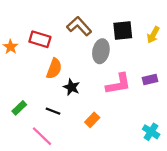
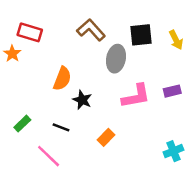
yellow arrow: (153, 35) -> (176, 40), turned -56
red rectangle: (40, 39) -> (30, 32), moved
cyan cross: (151, 132) -> (173, 151), turned 35

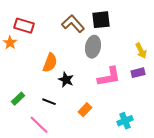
black square: (141, 35) -> (101, 20), moved
yellow arrow: (176, 40) -> (141, 51), moved
cyan cross: (173, 151) -> (125, 121), moved

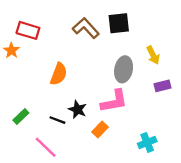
gray ellipse: (93, 47) -> (124, 69), moved
yellow arrow: (141, 51) -> (153, 55), moved
pink L-shape: (109, 77) -> (114, 101), moved
black star: (66, 80) -> (78, 109), moved

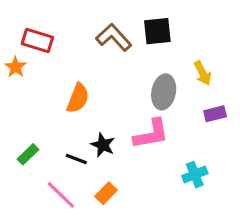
orange rectangle: (100, 130) -> (106, 193), moved
cyan cross: (147, 143) -> (195, 175), moved

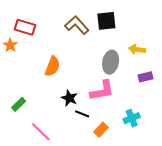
yellow arrow: (203, 73) -> (137, 49), turned 126
black line: (76, 159) -> (82, 114), moved
orange rectangle: (106, 193) -> (101, 130), moved

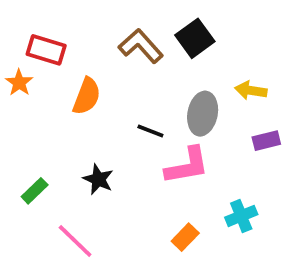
black square: (106, 21) -> (195, 38), turned -30
orange semicircle: (52, 66) -> (87, 96), moved
black star: (69, 98) -> (98, 179), moved
black line: (82, 114) -> (150, 131), moved

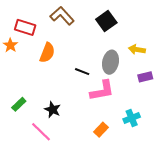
brown L-shape: (141, 46) -> (62, 16), moved
black star: (98, 179) -> (53, 110), moved

